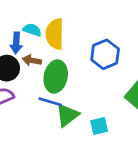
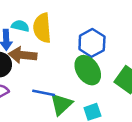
brown arrow: (32, 60) -> (23, 55), size x1.5
green ellipse: (56, 76) -> (88, 70), moved, turned -40

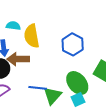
cyan semicircle: (20, 26) -> (13, 26), moved
green ellipse: (88, 70) -> (77, 83), moved

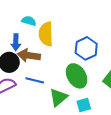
green ellipse: (77, 83) -> (77, 76), moved
blue line: (38, 88) -> (35, 80), moved

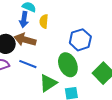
yellow semicircle: (46, 34) -> (44, 21), size x0.6
blue arrow: (16, 42) -> (24, 20), moved

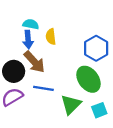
brown arrow: (25, 40) -> (34, 62), turned -135

